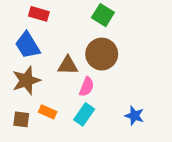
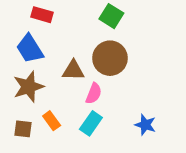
orange rectangle: (48, 112) -> (52, 121), turned 30

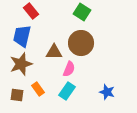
red rectangle: (42, 15) -> (31, 11), turned 35
blue trapezoid: (30, 49) -> (22, 36), turned 45

